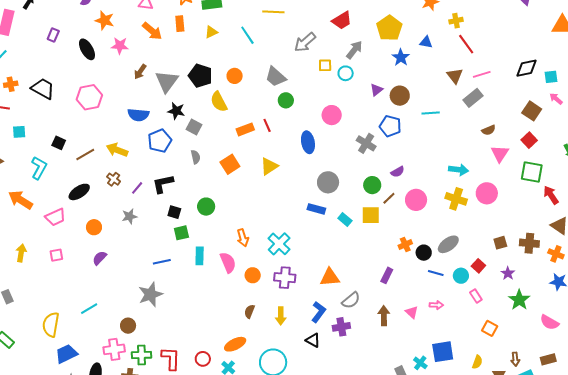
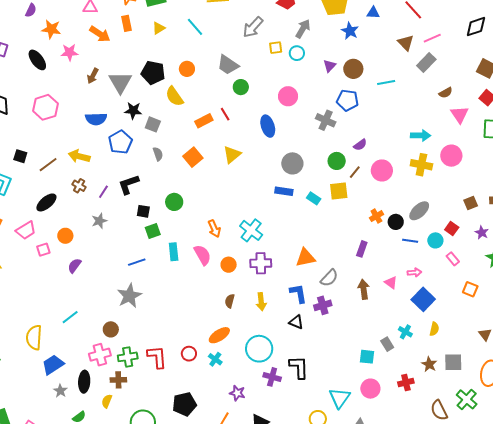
pink square: (56, 255) -> (43, 250), moved
blue L-shape: (319, 312) -> (298, 293), turned -40
blue square: (443, 352) -> (423, 299), moved, turned -30
yellow semicircle: (477, 362) -> (434, 329), moved

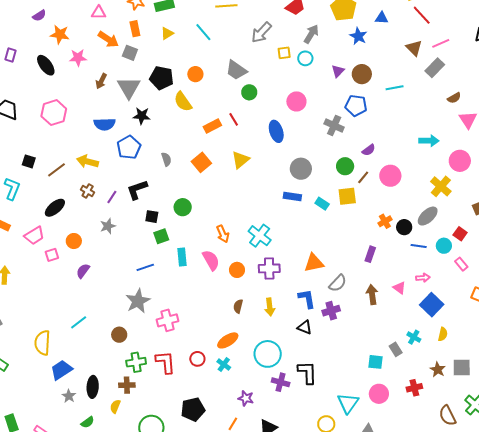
purple semicircle: (31, 10) -> (39, 16), turned 32
gray square: (153, 124) -> (130, 53), moved
yellow cross: (421, 165) -> (441, 186), moved, turned 30
pink cross: (100, 355) -> (168, 320), moved

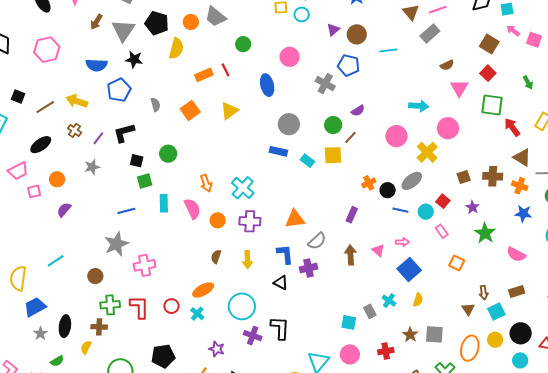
gray trapezoid: (236, 70) -> (215, 17), moved
yellow semicircle: (183, 102) -> (176, 48), turned -135
pink circle: (390, 176) -> (396, 136), moved

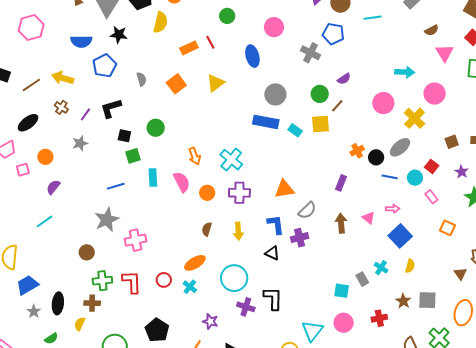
blue rectangle: (278, 151) -> (266, 122), size x1.4
cyan line: (56, 261) -> (45, 221), moved
black pentagon: (163, 356) -> (157, 330), turned -30

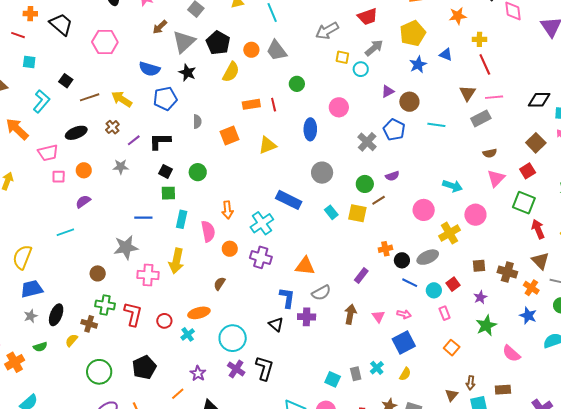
blue rectangle: (266, 122) -> (289, 200), moved
yellow arrow: (238, 231) -> (176, 261), moved, size x1.4

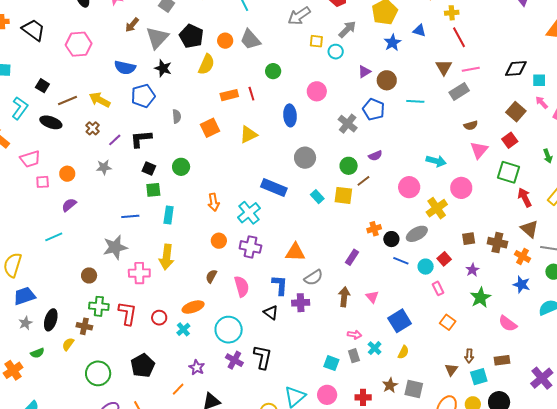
black ellipse: (76, 133) -> (51, 122), moved, turned 45
pink semicircle: (208, 231) -> (242, 286), moved
pink arrow: (404, 314) -> (354, 335), moved

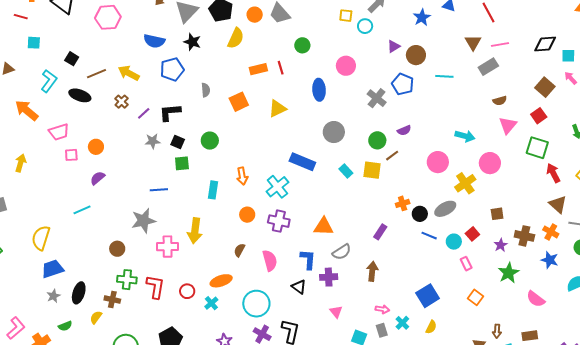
gray star: (104, 167) -> (153, 141), moved
cyan rectangle: (169, 215) -> (213, 190), moved
brown cross: (497, 243) -> (524, 236), moved
pink triangle: (372, 297) -> (336, 312), moved

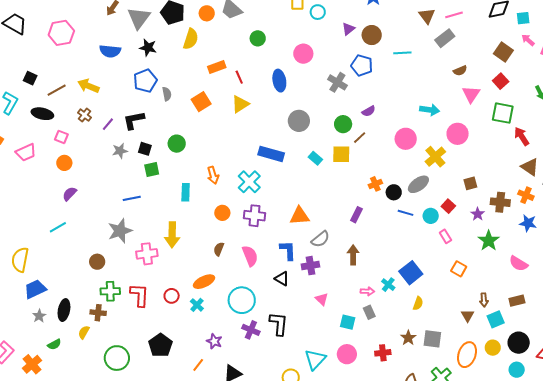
red line: (281, 68) -> (239, 77), moved
blue pentagon: (172, 69) -> (145, 81), moved
pink square: (71, 155) -> (61, 137), moved, turned 32
cyan cross: (402, 323) -> (388, 285), moved

